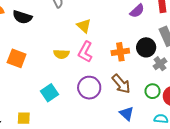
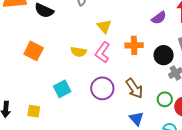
orange cross: (120, 52) -> (134, 45), moved

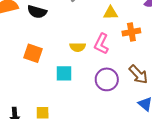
yellow triangle: (104, 26) -> (111, 13), moved, turned -42
cyan square: (62, 89) -> (64, 73), moved, turned 36

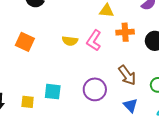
cyan square: (64, 73) -> (53, 92), moved
purple circle: (107, 79) -> (95, 89), moved

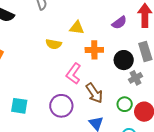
pink L-shape: (94, 40) -> (74, 74), moved
yellow semicircle: (70, 41) -> (54, 44), moved

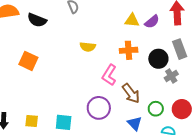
yellow triangle: (77, 28) -> (132, 20), moved
green circle: (125, 104) -> (156, 109), moved
cyan square: (19, 106) -> (64, 122), moved

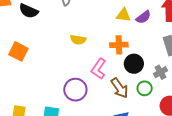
black circle: (158, 59) -> (134, 64), moved
purple circle: (99, 108) -> (75, 90), moved
green circle: (156, 109) -> (145, 88), moved

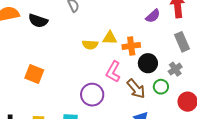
yellow triangle: (123, 15) -> (110, 38), moved
orange square: (18, 51) -> (34, 74), moved

